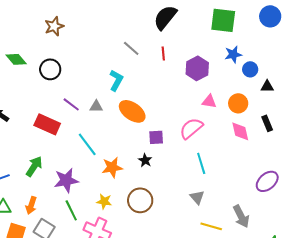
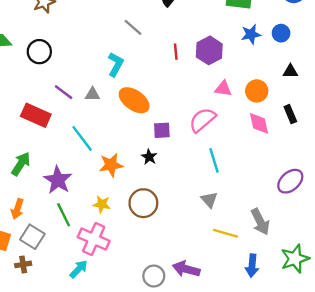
red line: (163, 53) -> (176, 52), moved
blue circle: (250, 69) -> (281, 33), moved
purple star: (66, 180) -> (58, 180), turned -30

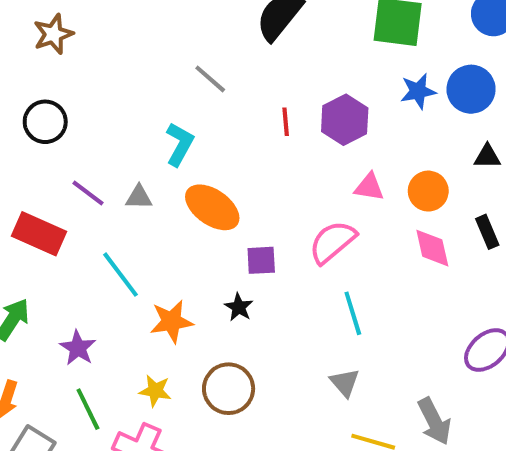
blue circle: (281, 33) -> (471, 89), size x1.5
purple star: (58, 180) -> (78, 348), size x0.7

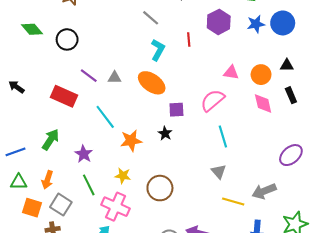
purple hexagon: (345, 120) -> (219, 22), moved
cyan L-shape: (180, 144) -> (158, 50), moved
black triangle: (487, 156) -> (287, 65), moved
brown circle: (229, 389) -> (160, 188), moved
gray arrow: (434, 421) -> (264, 191), turned 95

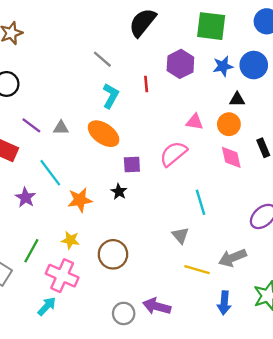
black triangle: (287, 65) -> (237, 99), moved
cyan line: (223, 136) -> (201, 202), moved
purple star: (84, 154) -> (25, 198), moved
green line: (89, 185) -> (31, 251), turned 55

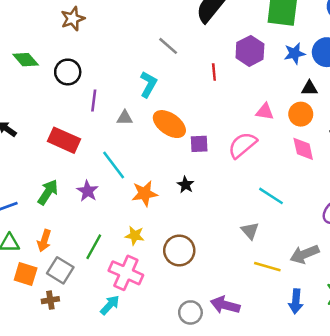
cyan L-shape: (111, 96) -> (148, 84), moved
purple line: (31, 125) -> (94, 100), moved, turned 60
purple square: (132, 164) -> (199, 144), moved
cyan line: (201, 202) -> (271, 196), turned -40

